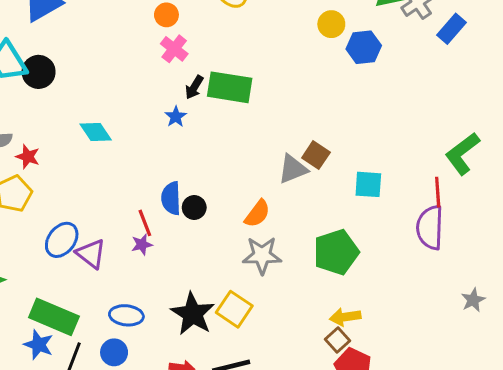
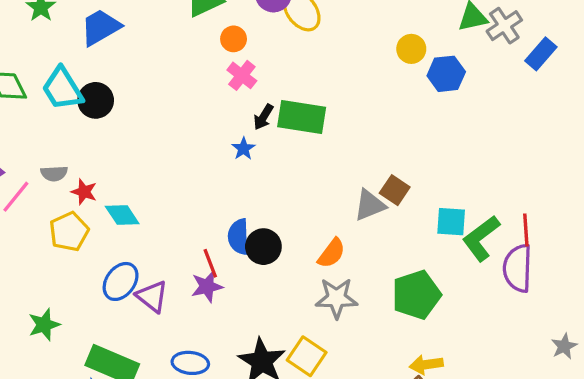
cyan diamond: (96, 132) -> (122, 215), moved
green L-shape: (462, 154) -> (481, 238), moved
black circle: (194, 207) -> (263, 247), size x1.4
purple star: (142, 244) -> (207, 286), size x1.4

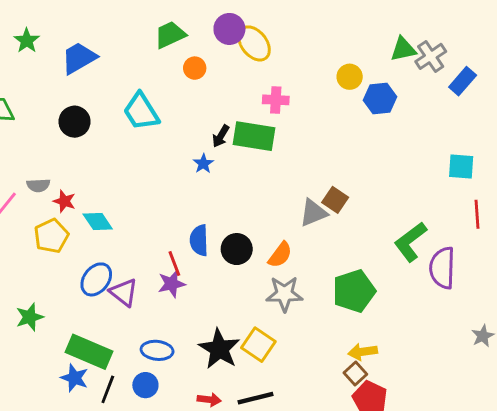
pink cross: (242, 75) -> (276, 100), moved, turned -35
cyan trapezoid: (62, 89) -> (141, 111), moved
cyan square: (451, 222) -> (461, 166), moved
red line: (526, 230) -> (477, 214), moved
black circle: (263, 247) -> (237, 249), moved

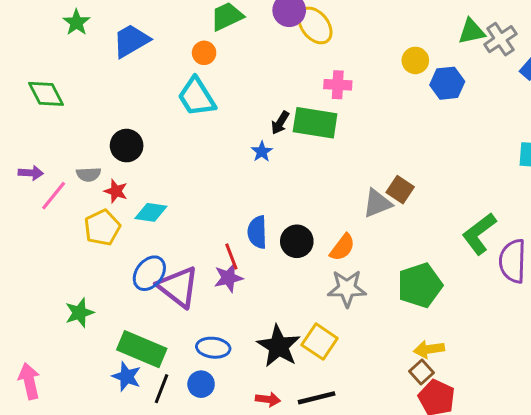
orange circle: (195, 68) -> (204, 53), moved
black circle: (75, 122) -> (127, 146), moved
cyan diamond: (98, 222) -> (151, 212), turned -48
purple triangle: (124, 292) -> (178, 287), size x1.4

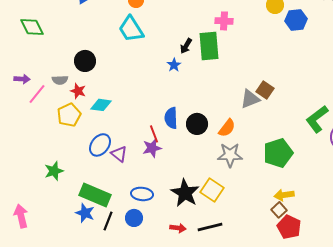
green rectangle: (315, 123) -> (209, 46), turned 76
purple triangle: (178, 287) -> (119, 154), size x0.6

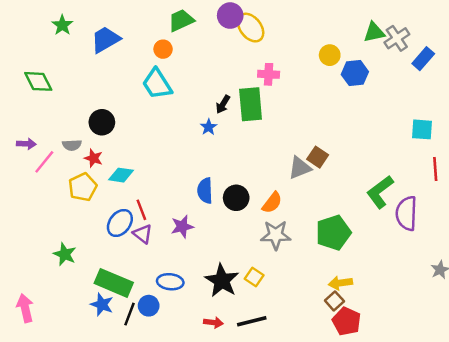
red line: (154, 134) -> (141, 210), moved
green star: (54, 171) -> (65, 254), turned -30
yellow square: (212, 190) -> (254, 277), size x0.7
blue circle: (134, 218) -> (149, 306), moved

